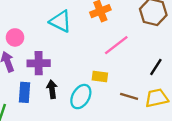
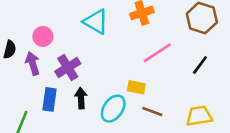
purple cross: (39, 63) -> (68, 68), turned -35
black line: (156, 67) -> (200, 65), moved
brown line: (129, 96) -> (152, 111), moved

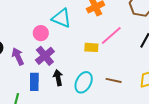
pink circle: (43, 36) -> (41, 33), moved
yellow rectangle: (136, 87) -> (91, 47), moved

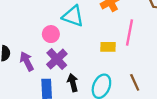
pink line: (111, 35) -> (129, 32), turned -35
brown line: (114, 80) -> (135, 82), turned 56

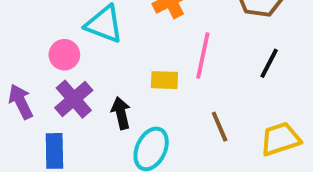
brown line: (135, 82) -> (220, 127), moved
black arrow: (73, 83) -> (121, 113), moved

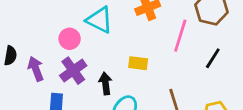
pink line: (203, 56) -> (180, 36), moved

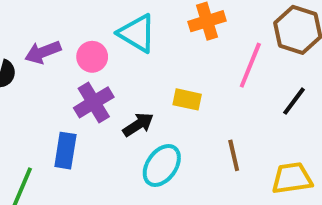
purple arrow: (36, 69) -> (43, 52), moved, turned -95
black arrow: (105, 84) -> (138, 125), turned 60

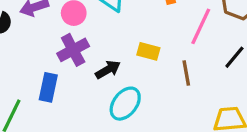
brown line: (234, 155) -> (186, 73), moved

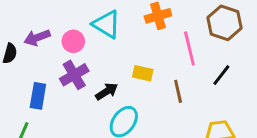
pink line: (201, 26) -> (189, 48), turned -36
blue rectangle: (48, 87) -> (38, 96), moved

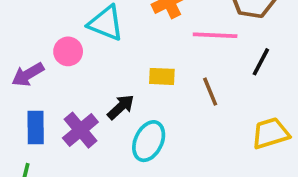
purple arrow: (37, 38) -> (28, 74), moved
pink line: (189, 48) -> (215, 35), turned -64
purple cross: (74, 75) -> (80, 130), moved

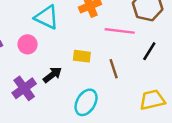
pink circle: (68, 51) -> (28, 44), moved
cyan ellipse: (149, 141) -> (86, 102), moved

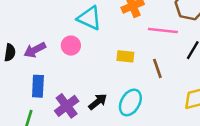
black arrow: (52, 75) -> (98, 102), moved
purple cross: (24, 88) -> (67, 106), moved

